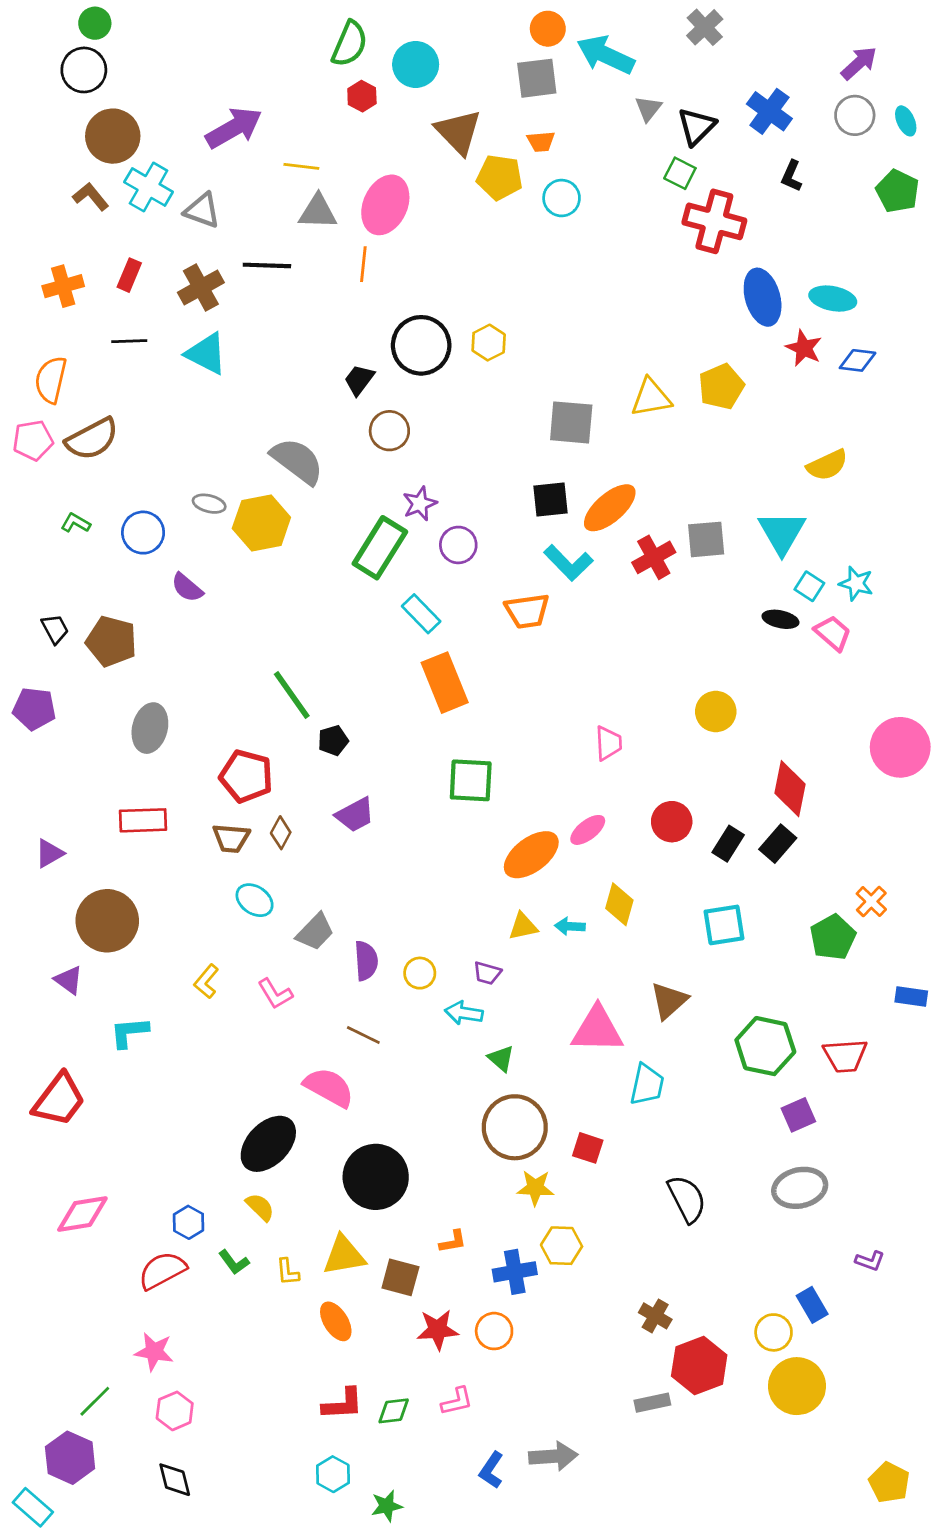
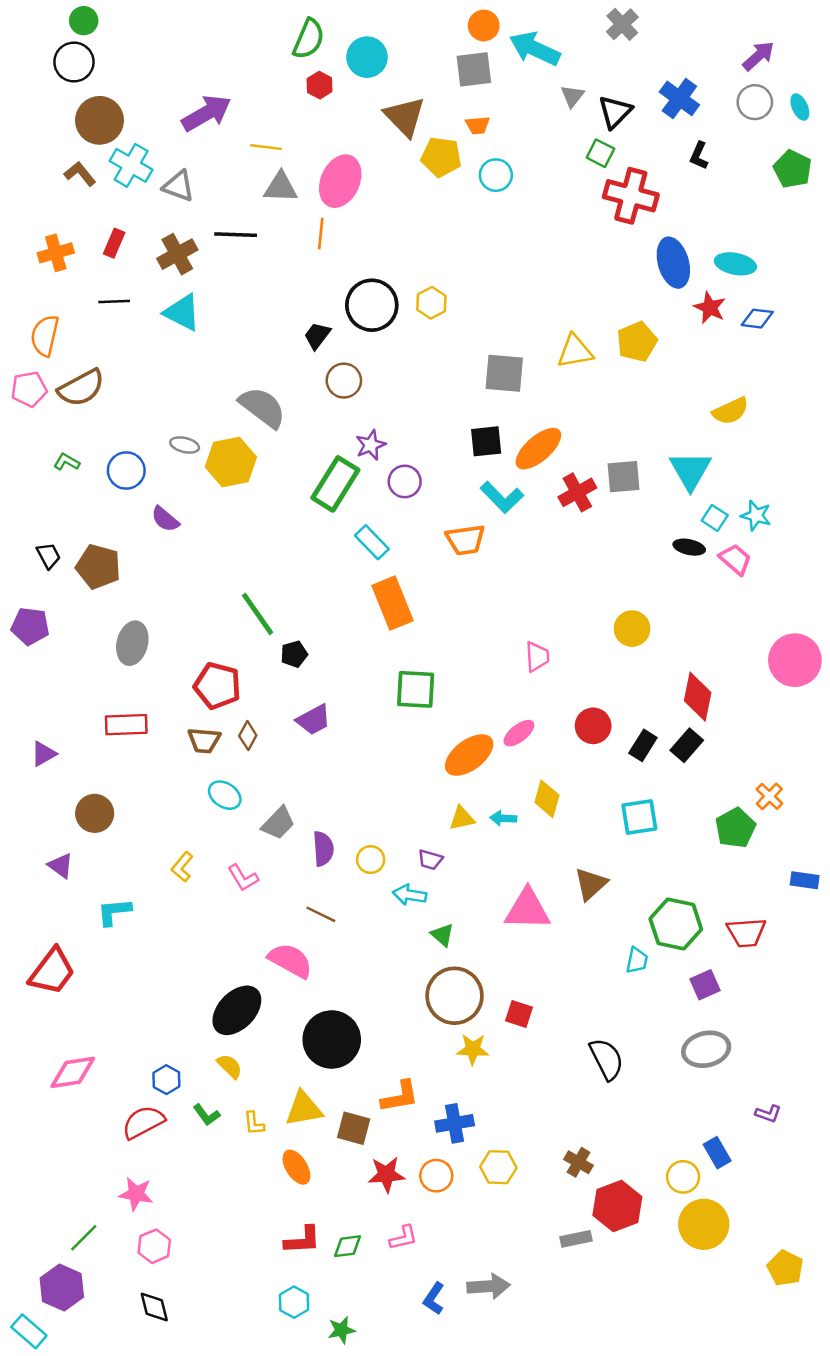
brown circle: (107, 921) -> (95, 813), size x0.7
cyan trapezoid: (647, 1085) -> (637, 960), moved, size x0.7
orange L-shape: (453, 1242) -> (400, 1097), size x1.6
yellow hexagon: (562, 1246) -> (498, 1167), moved
yellow pentagon: (889, 1482) -> (785, 1268), moved

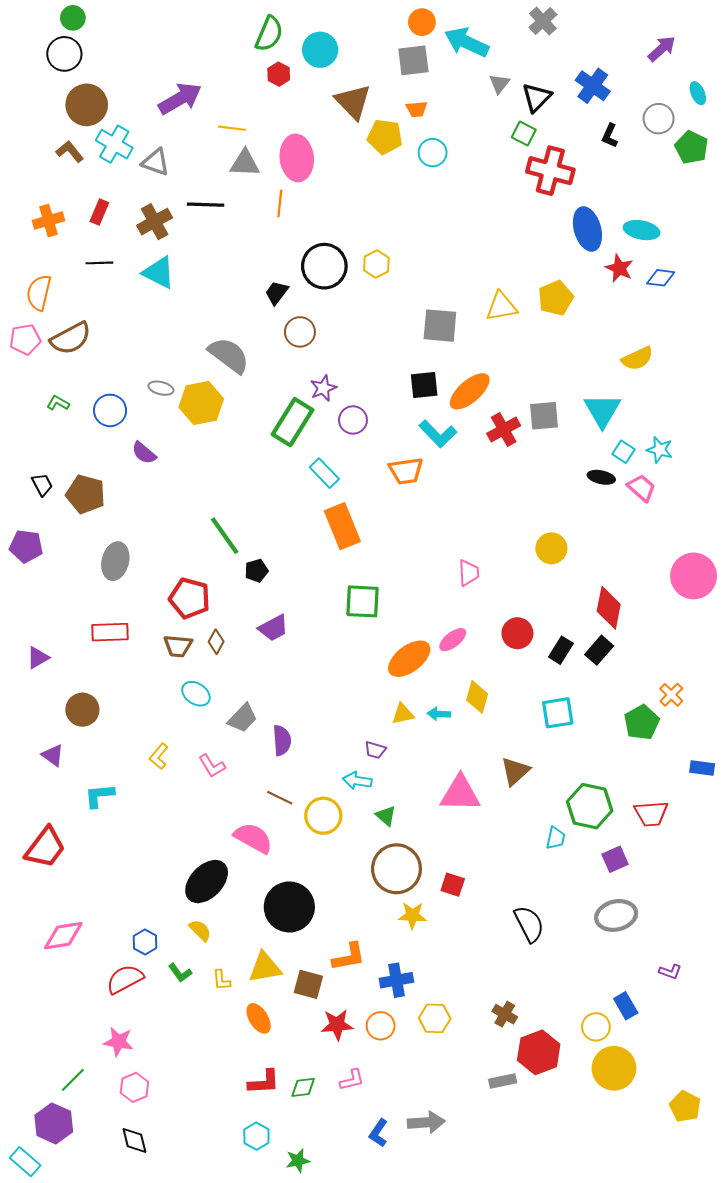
gray circle: (755, 102) -> (659, 119), moved
pink ellipse: (340, 181) -> (297, 158), turned -30
yellow circle: (371, 860) -> (323, 816), moved, size x1.5

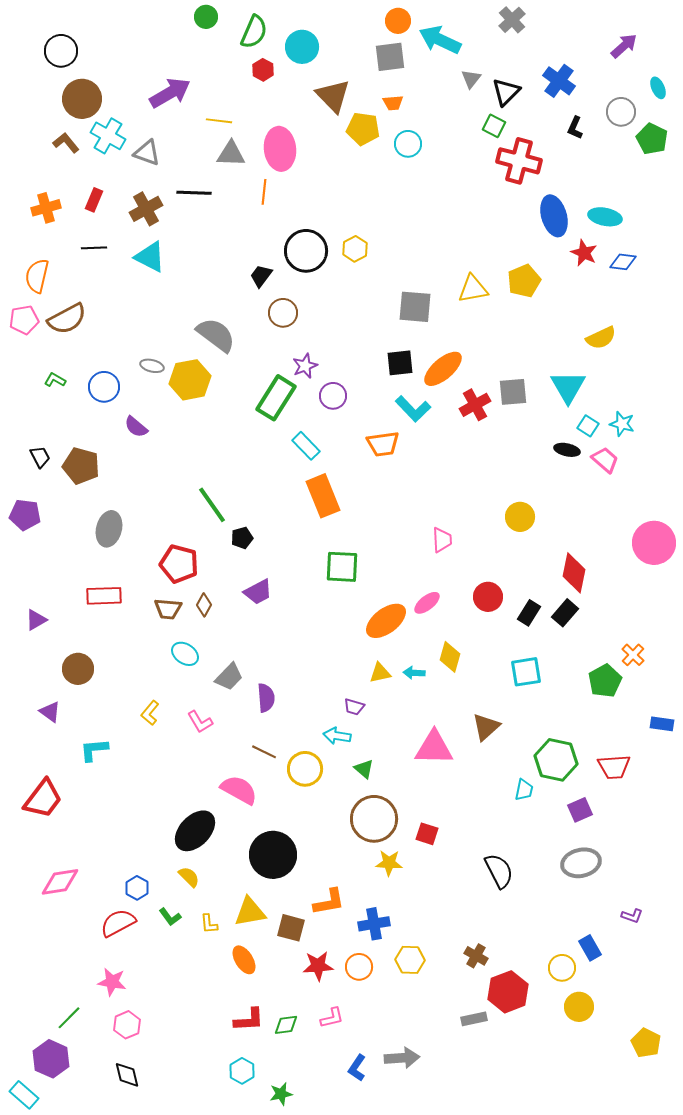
green circle: (73, 18) -> (206, 17), moved
yellow circle: (614, 1068) -> (579, 1007), size x0.7

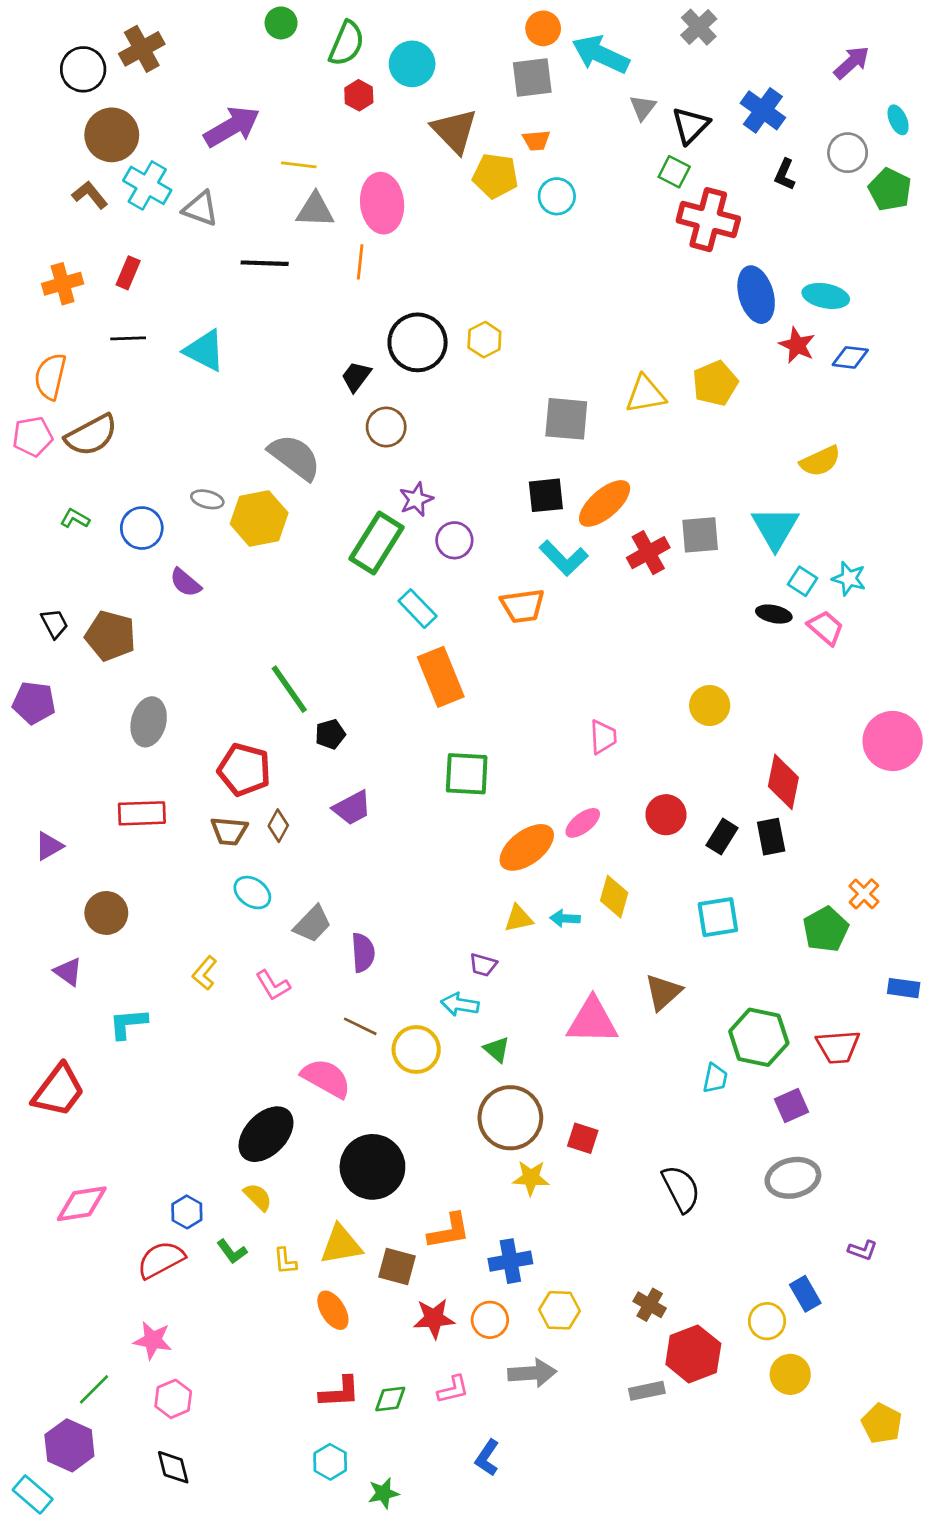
brown cross: (146, 209) -> (142, 49), moved
black rectangle: (565, 613) -> (771, 837), turned -52
gray arrow: (402, 1058) -> (532, 1373), moved

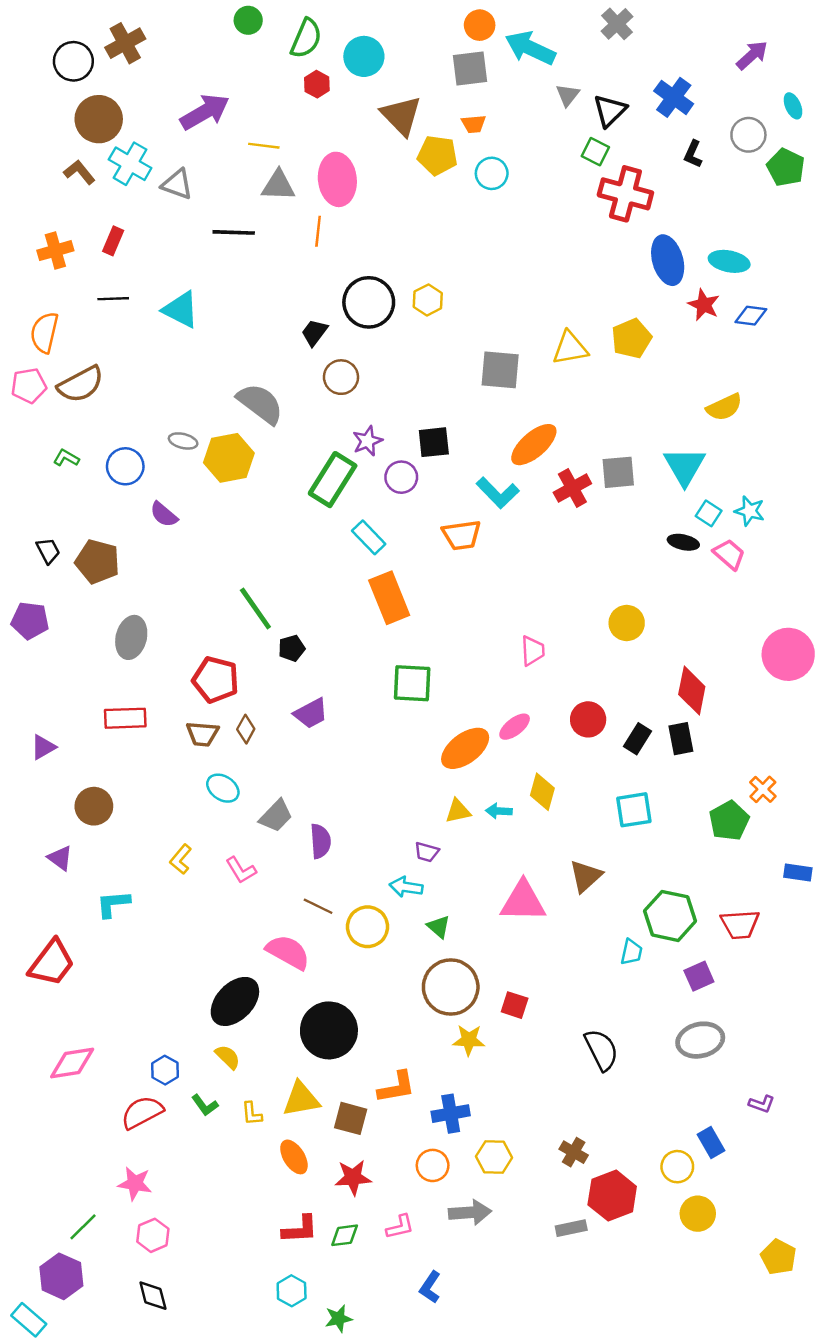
black square: (546, 495) -> (434, 442), moved
red star: (434, 1318) -> (353, 1177), moved

